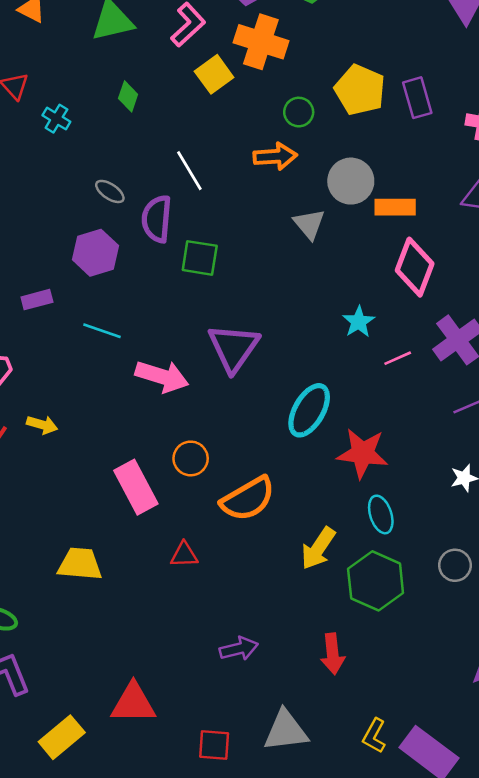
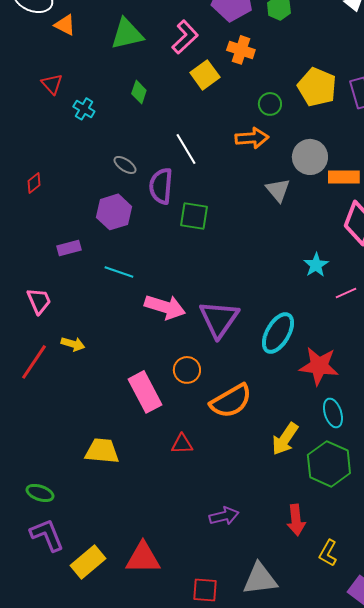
orange cross: (261, 42) -> (241, 50), size x0.7
purple triangle: (234, 348) -> (219, 319), moved
yellow L-shape: (374, 736) -> (328, 553), moved
yellow rectangle: (62, 737) -> (88, 562), moved

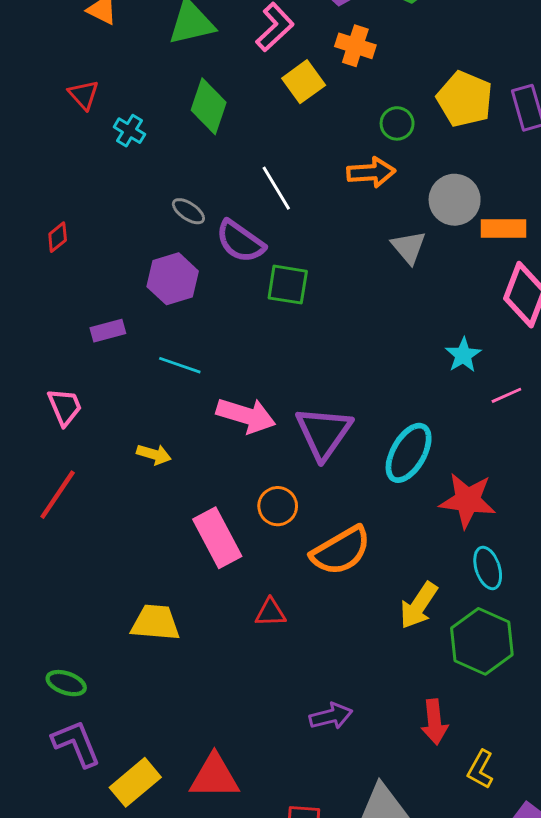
green diamond: (139, 92) -> (209, 106), size x1.6
purple semicircle: (161, 186) -> (240, 241), turned -60
yellow arrow: (73, 344) -> (154, 454), moved

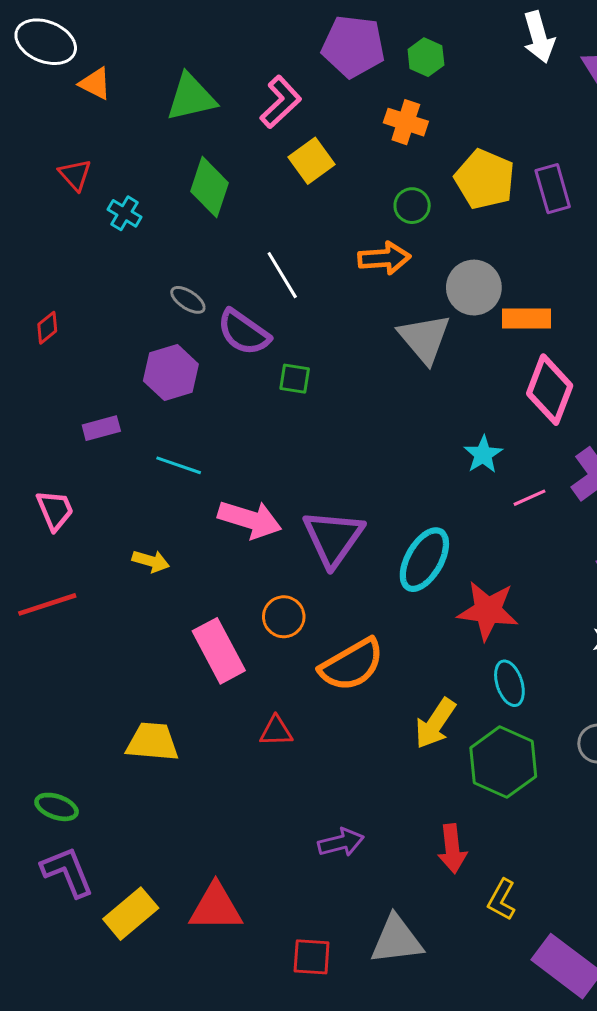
orange cross: (355, 46) -> (406, 122), moved
gray triangle: (409, 247) -> (424, 339), size x1.4
green square: (288, 285) -> (295, 379), size x0.7
red line: (58, 495) -> (47, 604), turned 38

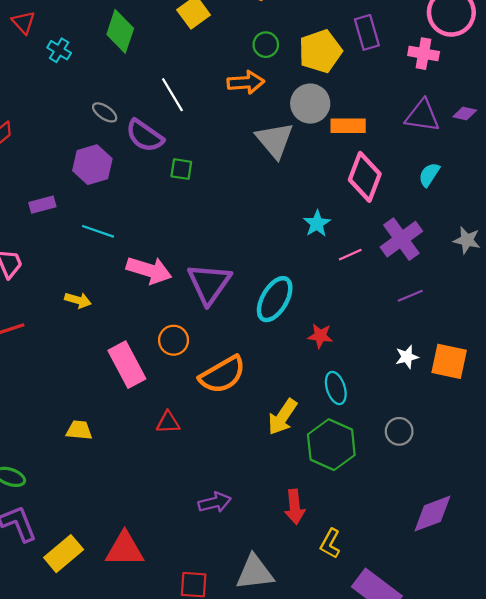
yellow pentagon: (485, 179) -> (320, 51), moved, turned 30
red star: (488, 611) -> (320, 336), size x0.6
yellow trapezoid: (152, 742) -> (79, 430), size x0.7

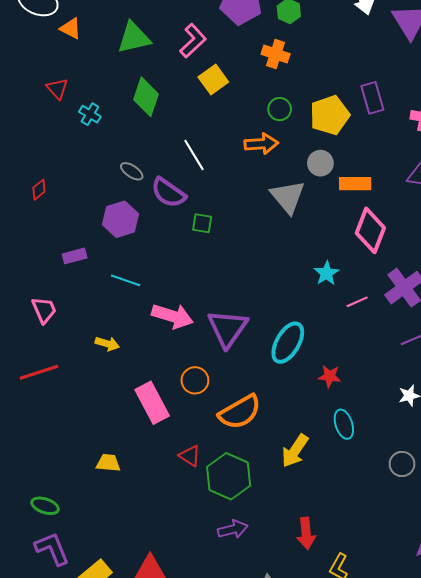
gray circle: (310, 104) -> (320, 163), size x0.7
red triangle: (168, 422) -> (190, 456), turned 35
green hexagon: (331, 445) -> (229, 476), moved

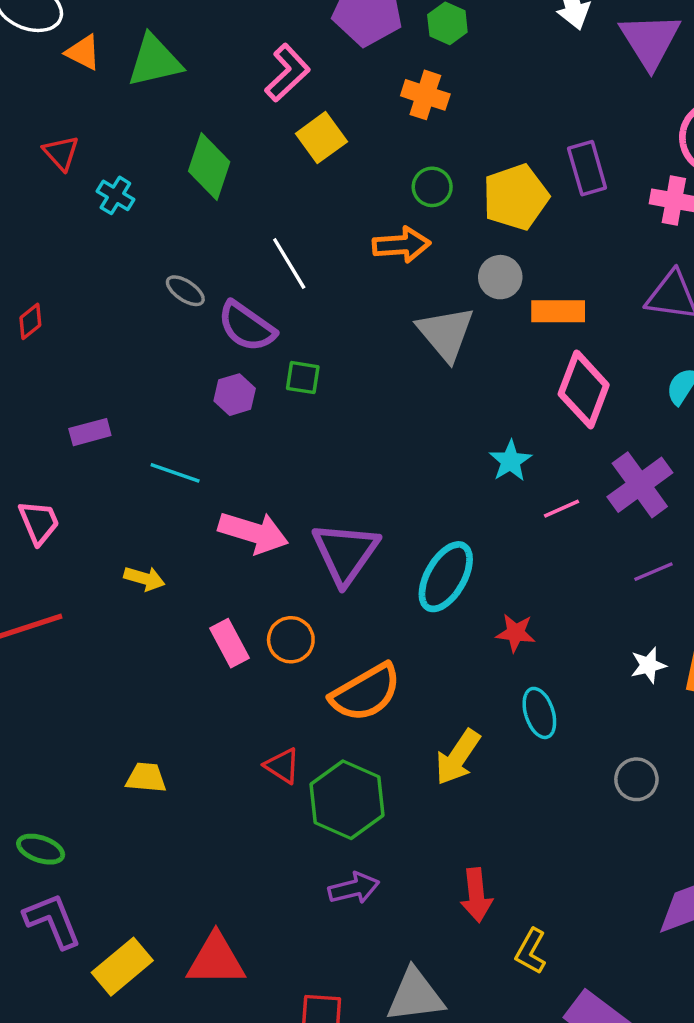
green triangle: (134, 38) -> (155, 61), moved
purple hexagon: (121, 219) -> (235, 395), moved, size x0.7
pink rectangle: (152, 403) -> (230, 643), moved, size x0.7

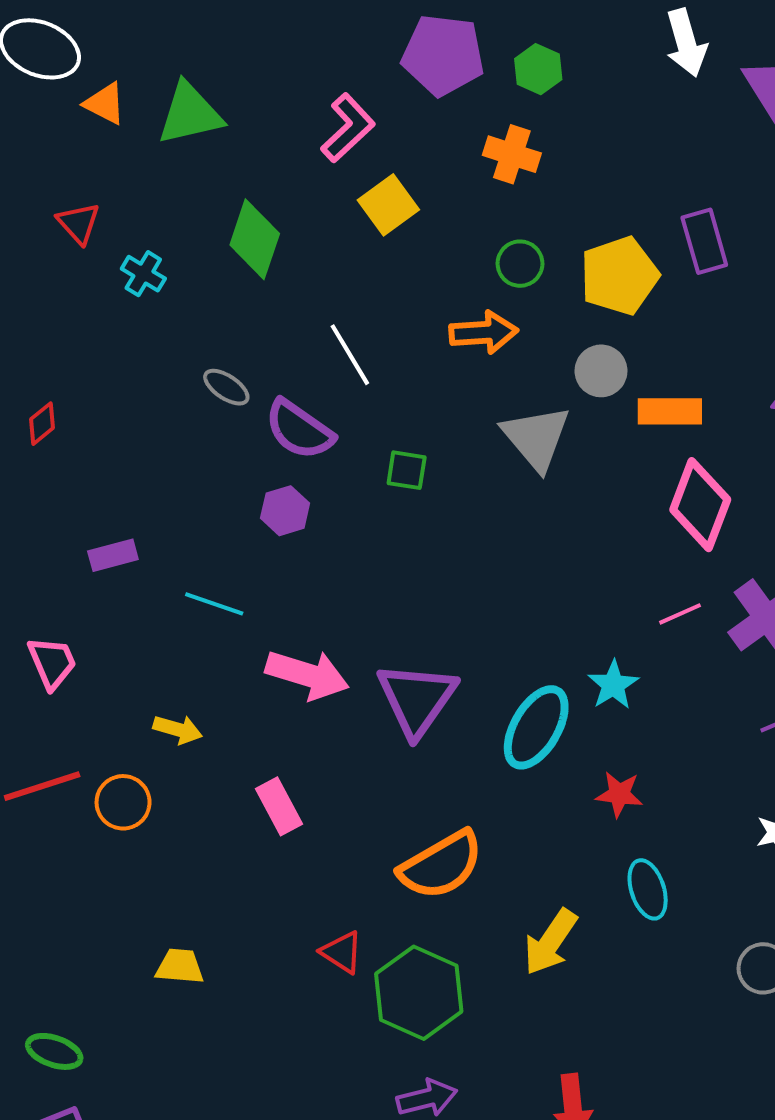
green square: (303, 378) -> (407, 470), moved
cyan star: (510, 461) -> (613, 685), moved
pink line: (562, 509) -> (680, 614), moved
orange circle: (291, 640) -> (123, 802), moved

